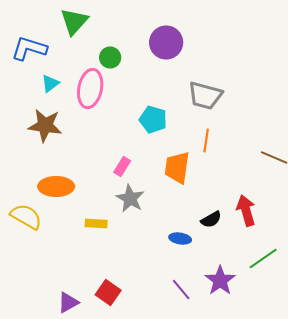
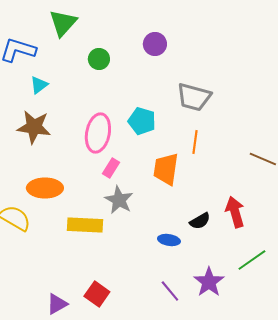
purple circle: (166, 42) -> (155, 44), size x0.7
pink ellipse: (90, 88) -> (98, 133), moved
yellow rectangle: (96, 224) -> (85, 225), size x1.6

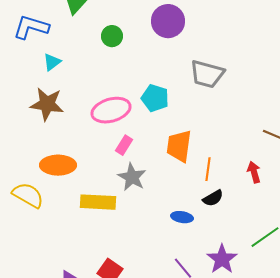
purple circle: (155, 44) -> (168, 21), size x1.4
pink ellipse: (98, 133) -> (111, 110), turned 63
orange line: (195, 142) -> (208, 169), moved
red arrow: (235, 212) -> (254, 172), moved, size x0.7

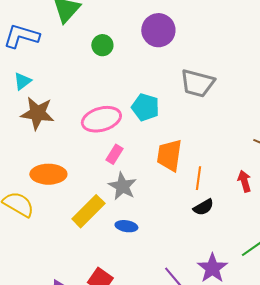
cyan triangle: (52, 62) -> (22, 81), moved
yellow rectangle: (98, 202) -> (88, 211), turned -48
blue ellipse: (182, 217) -> (126, 226), moved

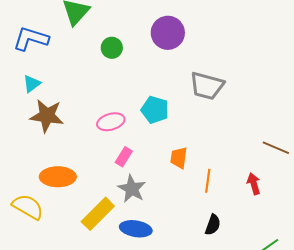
pink ellipse: (101, 119) -> (111, 122), size x0.7
orange trapezoid: (169, 155) -> (179, 158), size x0.7
black semicircle: (203, 207) -> (213, 225), moved, turned -40
blue ellipse: (126, 226) -> (136, 229), size x1.4

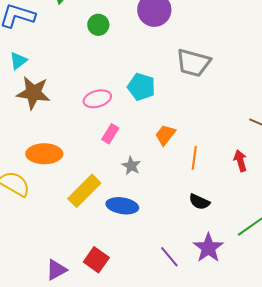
orange trapezoid: (179, 158) -> (165, 135), turned 30
gray star: (132, 189) -> (131, 166), moved, size x0.7
black semicircle: (213, 225) -> (199, 202), turned 95

